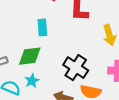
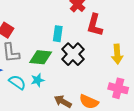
black cross: (76, 68) -> (73, 54), moved

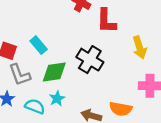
cyan rectangle: (58, 34) -> (39, 45), moved, turned -35

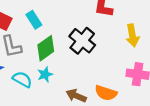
green diamond: (54, 72) -> (46, 48), turned -35

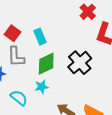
cyan semicircle: (22, 79) -> (19, 98), moved

